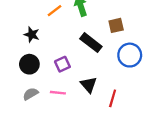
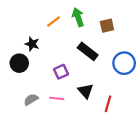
brown square: (116, 25) -> (107, 26), moved
black circle: (29, 64) -> (19, 63), moved

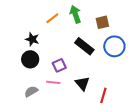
black circle: (19, 63) -> (30, 59), moved
blue circle: (124, 63) -> (114, 46), moved
pink line: (57, 98) -> (53, 82), moved

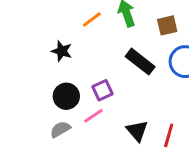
black circle: (30, 59) -> (66, 96), moved
pink line: (53, 82) -> (93, 116), turned -40
black triangle: (82, 83) -> (137, 131), moved

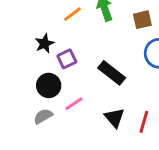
black star: (62, 51) -> (44, 43), turned 30
black rectangle: (140, 62) -> (112, 73), moved
purple square: (102, 90) -> (67, 59), moved

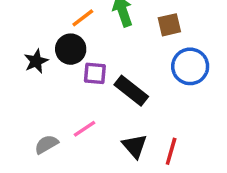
black star: (44, 43) -> (36, 61), moved
purple square: (67, 59) -> (95, 73), moved, turned 30
black circle: (49, 85) -> (71, 49), moved

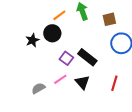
purple square: (95, 73) -> (66, 58), moved, turned 32
black triangle: (135, 146) -> (82, 82), moved
red line: (171, 151) -> (114, 83), moved

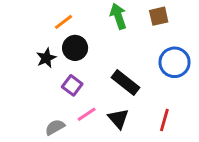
orange line: (59, 15) -> (64, 22), moved
brown square: (109, 19) -> (159, 16), moved
purple square: (66, 58) -> (72, 85), moved

